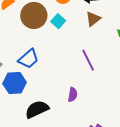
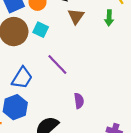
purple line: (88, 60) -> (57, 64), moved

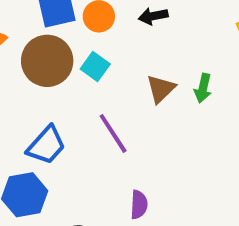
brown triangle: (76, 16) -> (161, 89), moved
green arrow: (109, 18) -> (203, 88), moved

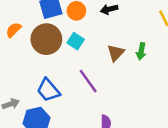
blue trapezoid: (46, 145) -> (48, 90), turned 100

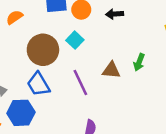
brown circle: (46, 39) -> (43, 50), moved
brown triangle: (116, 53) -> (111, 70), moved, turned 42

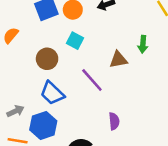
brown circle: (43, 50) -> (47, 59), size x0.7

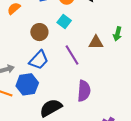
blue trapezoid: (52, 93) -> (39, 60), turned -100
purple semicircle: (114, 121) -> (84, 91), size x1.5

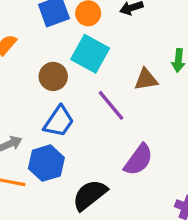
cyan square: (64, 22) -> (90, 54), size x1.6
purple semicircle: (84, 91) -> (139, 160), turned 40

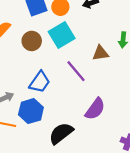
cyan square: (90, 54) -> (62, 35), turned 30
brown circle: (53, 76) -> (32, 41), moved

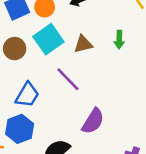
brown triangle: (100, 53) -> (83, 44), moved

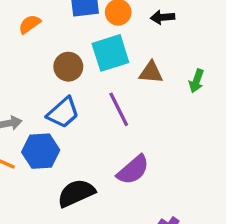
brown circle: (15, 49) -> (68, 67), moved

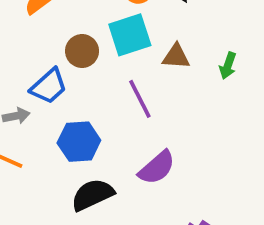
blue trapezoid: (63, 113) -> (49, 86), moved
blue hexagon: (41, 151) -> (79, 142), moved

